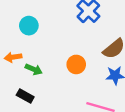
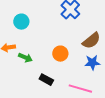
black rectangle: (25, 96) -> (46, 80), moved

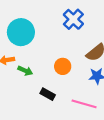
cyan circle: (21, 22) -> (21, 32), size x1.6

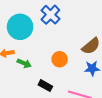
blue cross: (73, 19) -> (50, 15), moved

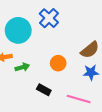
green arrow: (24, 63) -> (22, 67), turned -40

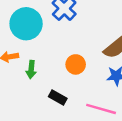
green arrow: (22, 67) -> (31, 70), turned 112

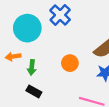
black rectangle: (58, 97) -> (34, 91), moved

